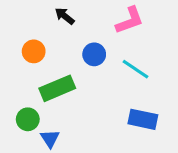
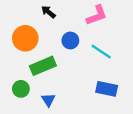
orange circle: (34, 51) -> (25, 38), size x1.5
blue triangle: (50, 138) -> (48, 100), moved

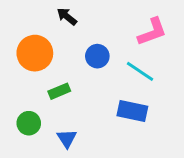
pink L-shape: (97, 15) -> (152, 32), moved
green rectangle: (43, 66) -> (59, 91), size x0.6
blue rectangle: (107, 89) -> (132, 111), moved

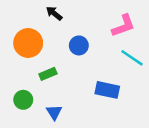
cyan line: (140, 71) -> (132, 58), moved

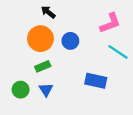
orange circle: (28, 43) -> (40, 39), moved
blue triangle: (54, 112) -> (46, 90), moved

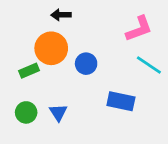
black arrow: (48, 12) -> (61, 15), turned -40
blue circle: (70, 41) -> (86, 64), moved
green rectangle: (43, 66) -> (29, 71), moved

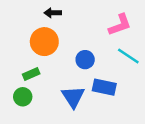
blue circle: (86, 64) -> (85, 60), moved
green rectangle: (29, 71) -> (31, 74), moved
blue triangle: (58, 112) -> (73, 97), moved, size x1.5

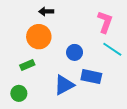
pink L-shape: (120, 25) -> (105, 22), turned -50
green circle: (23, 97) -> (19, 93), moved
blue triangle: (73, 97) -> (64, 85), turned 35

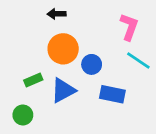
orange circle: (39, 37) -> (63, 49), moved
blue triangle: (64, 85) -> (63, 90), moved

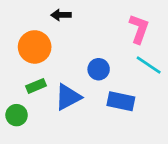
orange circle: (63, 49) -> (35, 47), moved
green circle: (23, 115) -> (17, 115), moved

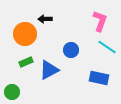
black arrow: (61, 15) -> (45, 19), moved
blue rectangle: (121, 101) -> (99, 78), moved
green circle: (17, 115) -> (12, 92), moved

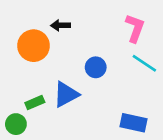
green rectangle: (26, 62) -> (35, 102), moved
blue rectangle: (99, 78) -> (134, 123), moved

